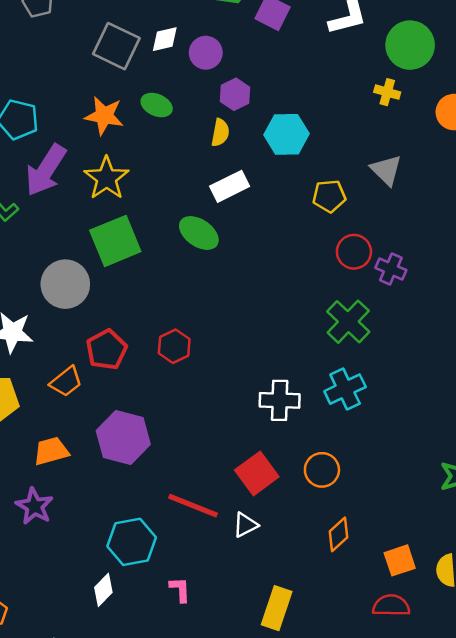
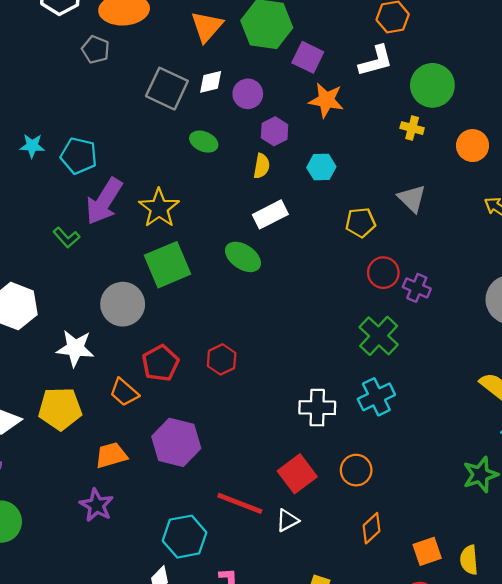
orange star: (104, 116) -> (326, 100), moved
cyan hexagon: (286, 134) -> (321, 167), size x0.7
orange trapezoid: (66, 382) -> (124, 392), turned 80

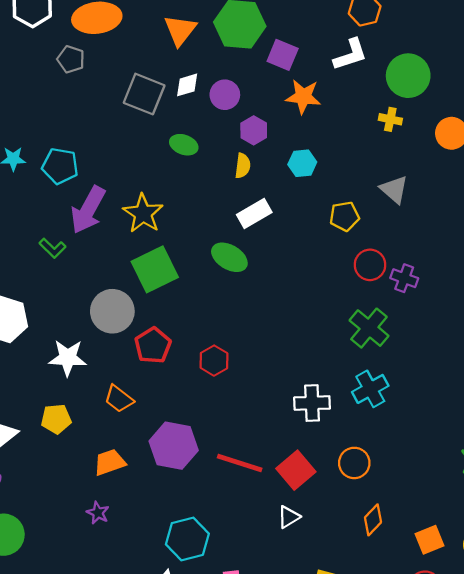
red pentagon: (160, 363) -> (153, 345), moved
yellow pentagon: (60, 409) -> (56, 419), size x0.7
red line: (240, 503) -> (240, 463), moved
purple star: (96, 505) -> (98, 513), size x0.7

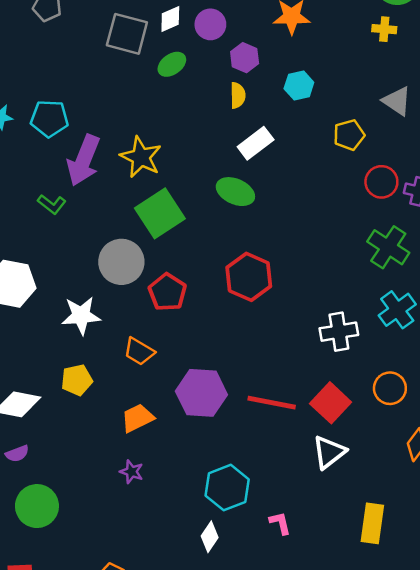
green ellipse: (184, 145) -> (172, 64), moved, turned -48
red hexagon: (214, 361) -> (249, 277), moved, size x1.5
white triangle: (289, 517) -> (329, 452), size x1.4

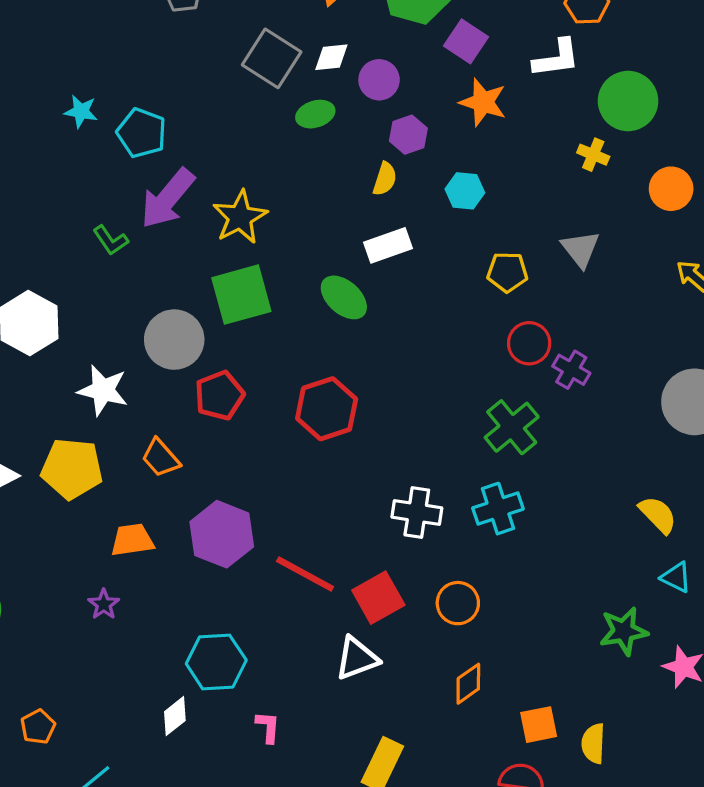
yellow pentagon: (77, 380) -> (72, 469), size x1.5

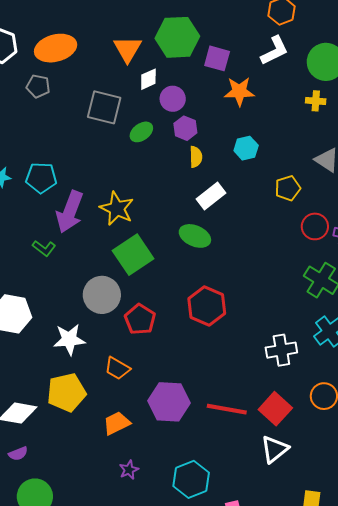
white diamond: (331, 57) -> (148, 79), moved
purple hexagon: (408, 135) -> (185, 128), moved
purple star: (104, 604) -> (129, 470), moved, turned 30

